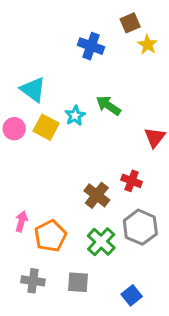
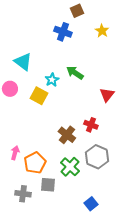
brown square: (130, 23) -> (77, 11), moved
yellow square: (46, 127) -> (39, 96), moved
gray square: (78, 282) -> (48, 185), moved

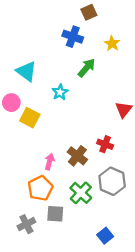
yellow star: (102, 31) -> (112, 44), moved
green arrow: (75, 73) -> (87, 68), moved, turned 96
yellow square: (39, 96) -> (30, 118), moved
pink arrow: (15, 153) -> (50, 162), moved
gray cross: (23, 194) -> (26, 224), turned -35

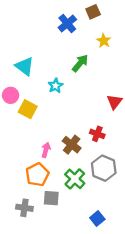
brown square: (89, 12) -> (93, 12), moved
blue cross: (73, 37) -> (67, 24), moved, turned 30
gray cross: (26, 224) -> (24, 208), turned 35

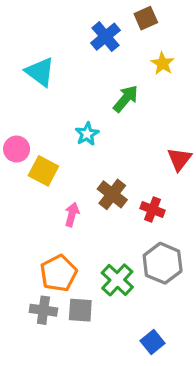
cyan triangle: (24, 66) -> (40, 72), moved
brown cross: (72, 145) -> (112, 194), moved
pink arrow: (46, 150) -> (72, 214), moved
gray cross: (24, 208) -> (43, 310), moved

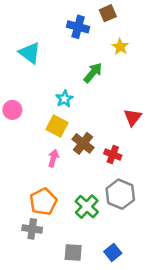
blue cross: (106, 37) -> (78, 27), turned -35
yellow square: (43, 171) -> (57, 126), moved
gray square: (80, 310) -> (73, 252), moved

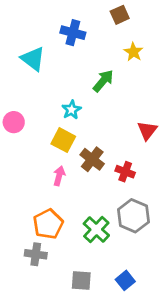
blue cross: (78, 27) -> (73, 33), moved

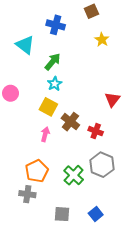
green arrow: (103, 81) -> (53, 62), moved

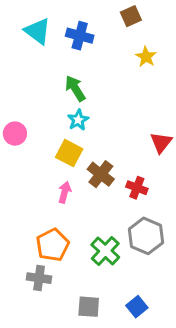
cyan triangle: (25, 45) -> (38, 31), moved
green arrow: (53, 62) -> (75, 88), turned -72

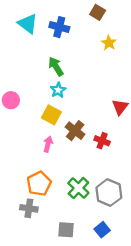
brown square: (131, 16) -> (98, 12), turned -35
gray hexagon: (146, 236) -> (109, 193), moved

